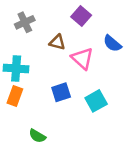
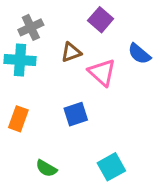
brown triangle: (57, 42) -> (71, 52), turned -35
cyan cross: (16, 69) -> (20, 60), moved
cyan square: (96, 101) -> (111, 167), moved

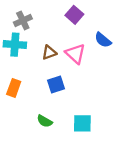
brown triangle: (71, 52) -> (49, 53), moved
cyan square: (111, 167) -> (82, 123), turned 30
green semicircle: (46, 168) -> (45, 121), moved

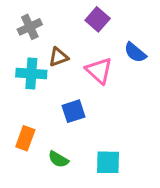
cyan cross: (15, 45) -> (31, 74), moved
brown triangle: (49, 53) -> (58, 57), moved
orange rectangle: (14, 88) -> (25, 138), moved

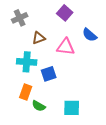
pink triangle: (99, 71) -> (66, 47), turned -36
cyan cross: (31, 74) -> (27, 62), moved
orange rectangle: (25, 138) -> (26, 92), moved

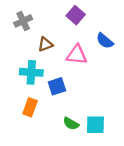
green semicircle: (39, 106) -> (71, 124), moved
cyan square: (72, 108) -> (95, 125), moved

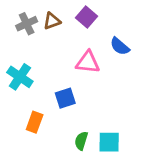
brown triangle: (45, 44) -> (52, 21), moved
cyan cross: (31, 72) -> (20, 77), moved, turned 30
green semicircle: (71, 124) -> (81, 141), turned 77

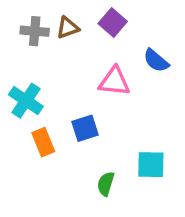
gray cross: (27, 24) -> (35, 31), turned 30
orange rectangle: (35, 122) -> (43, 142), moved, turned -42
cyan square: (109, 142) -> (151, 165), moved

